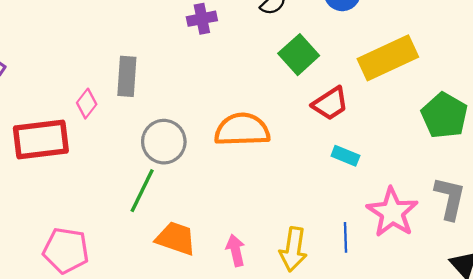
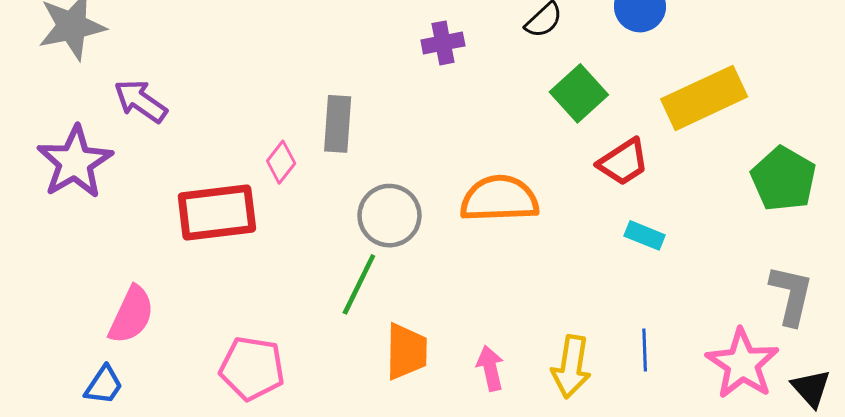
pink star: (392, 212) -> (742, 364), moved
orange trapezoid: (176, 238) -> (406, 351), turned 72

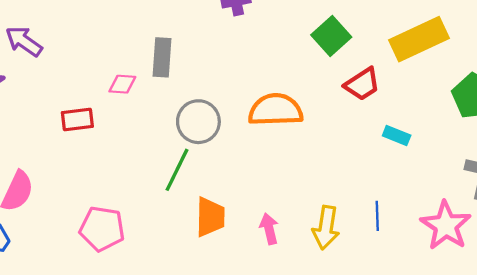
pink diamond: (281, 162) -> (122, 84), turned 56
red rectangle: (217, 213) -> (77, 119), size x0.6
cyan rectangle: (645, 235) -> (397, 136), moved

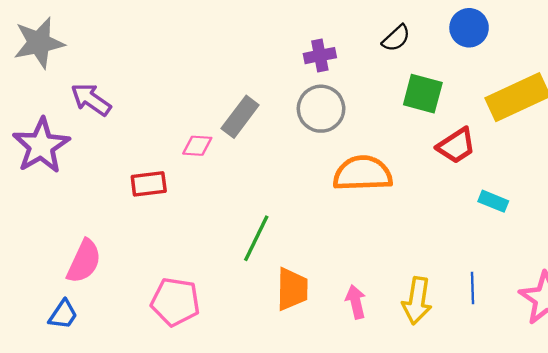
green square: (331, 36) -> (423, 94), turned -33
gray rectangle: (162, 57) -> (240, 117), turned 33
gray circle: (198, 122) -> (321, 109), moved

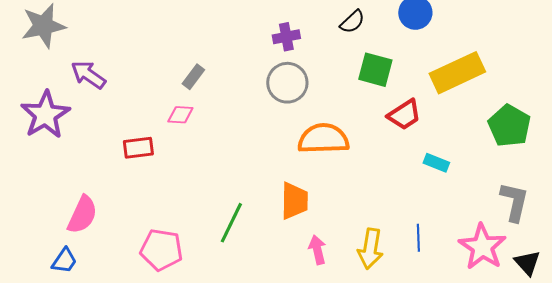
gray rectangle: (240, 117) -> (193, 77), moved, size x0.7
green line: (256, 238) -> (231, 223), moved
orange trapezoid: (292, 289) -> (294, 201), moved

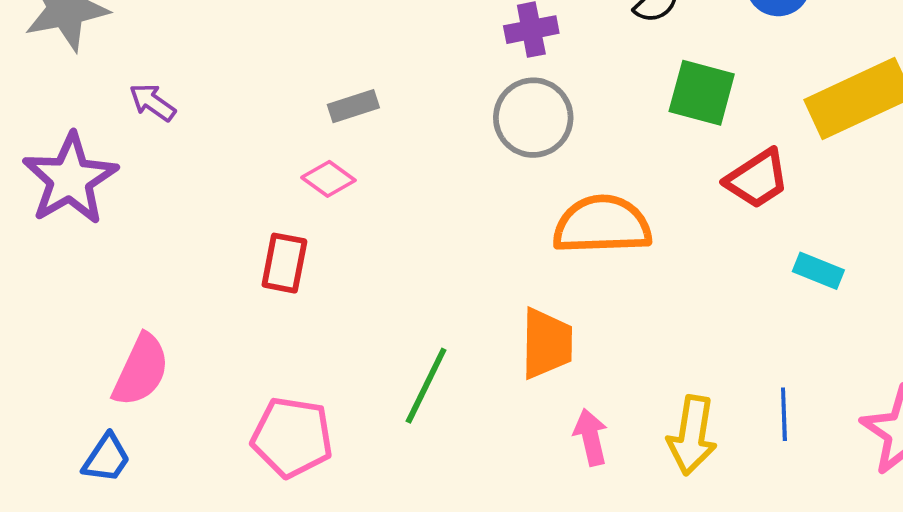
purple arrow: (88, 75) -> (152, 102), size x0.7
gray rectangle: (193, 77) -> (353, 106), turned 35
pink diamond: (180, 115) -> (328, 179), turned 32
red rectangle: (138, 148) -> (284, 263), moved, turned -72

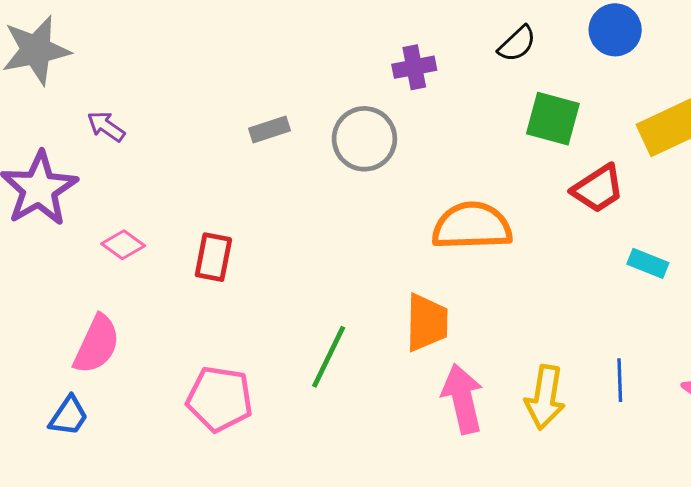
gray circle: (533, 118) -> (364, 139), moved
pink diamond: (328, 179) -> (123, 245), moved
pink arrow: (591, 437) -> (463, 399), size x1.5

